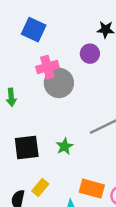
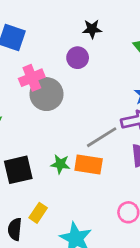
green star: (65, 146) -> (60, 164), turned -30
orange rectangle: (92, 189) -> (89, 164), moved

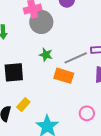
green star: (60, 164) -> (46, 55), moved

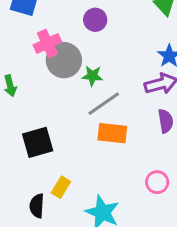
green star: (46, 55) -> (92, 76), moved
gray line: (76, 58) -> (104, 104), moved

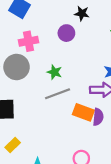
gray circle: (64, 60) -> (17, 67), moved
orange rectangle: (112, 133) -> (83, 112), moved

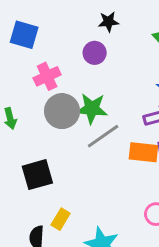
gray circle: (17, 67) -> (62, 111), moved
green star: (54, 72) -> (92, 109), size x1.5

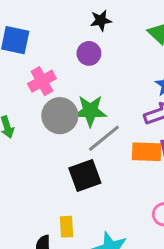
black square: (37, 175) -> (85, 176), moved
yellow rectangle: (61, 219) -> (67, 227), turned -30

